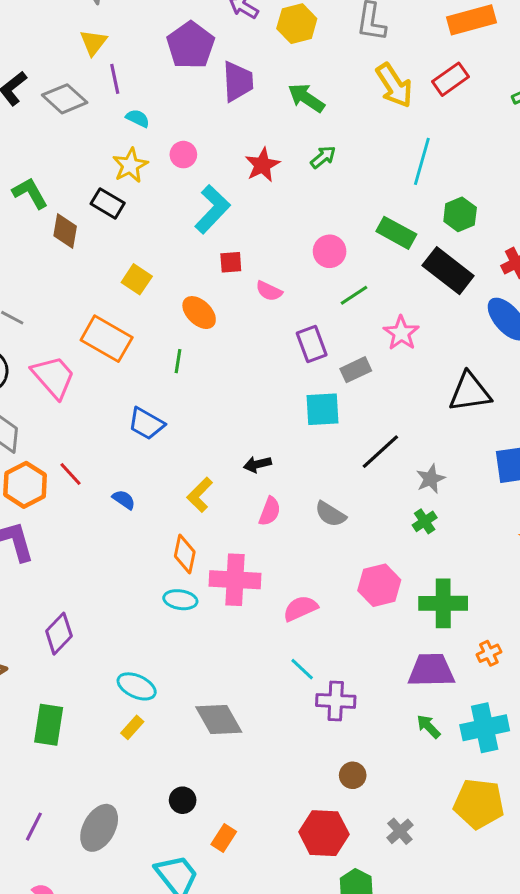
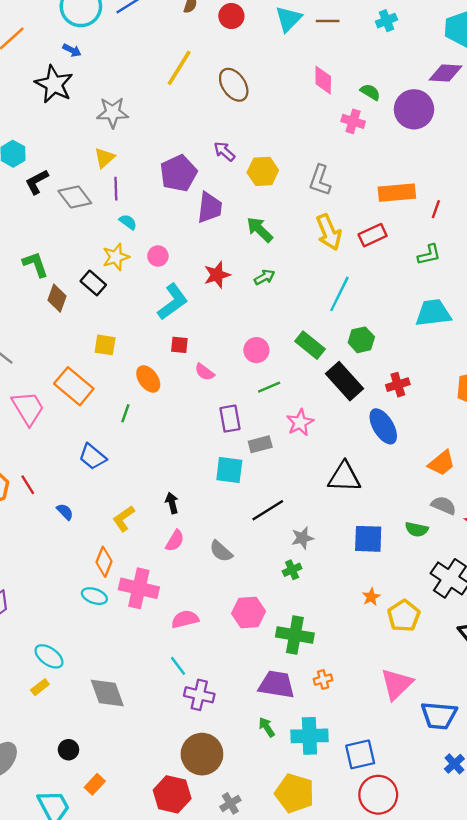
yellow square: (137, 279) -> (105, 345), turned -35
black arrow: (257, 464) -> (172, 503), turned 78
brown circle: (353, 775) -> (202, 754), size x2.0

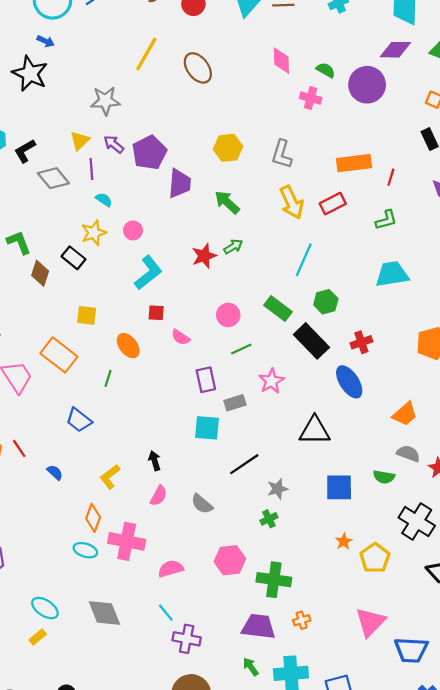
gray star: (112, 113) -> (105, 101), moved
purple arrow: (224, 151) -> (114, 144), moved
black L-shape: (37, 182) -> (25, 151), moved
red star: (217, 275) -> (204, 256), moved
gray diamond: (107, 693) -> (104, 613), moved

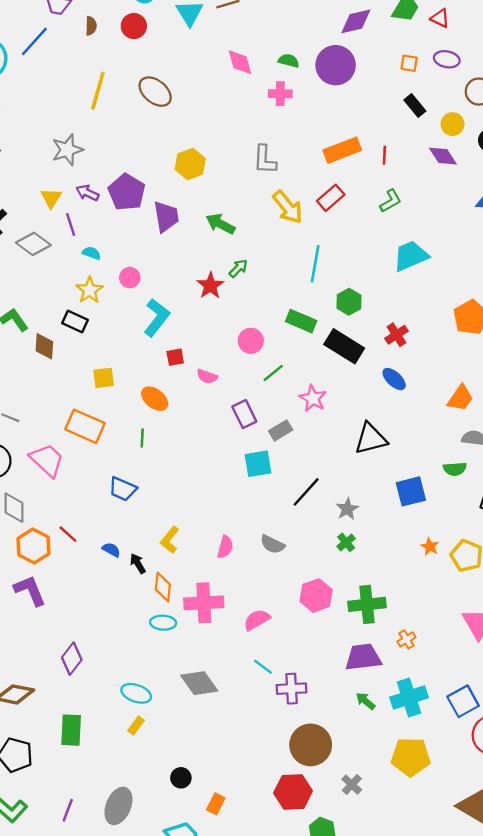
yellow hexagon: (228, 148) -> (190, 164), moved
blue ellipse: (349, 382) -> (394, 379), size x0.7
black arrow: (155, 461) -> (138, 563), moved

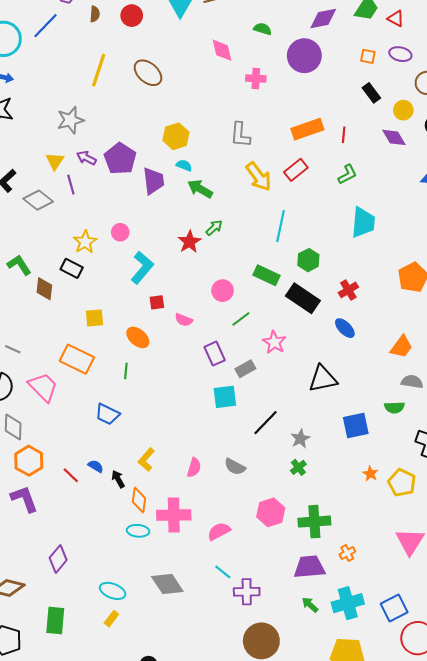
green semicircle: (289, 61) -> (263, 29), moved
cyan semicircle: (91, 253) -> (184, 165), moved
cyan trapezoid: (411, 256) -> (363, 222), turned 116
red line: (68, 534) -> (71, 475), moved

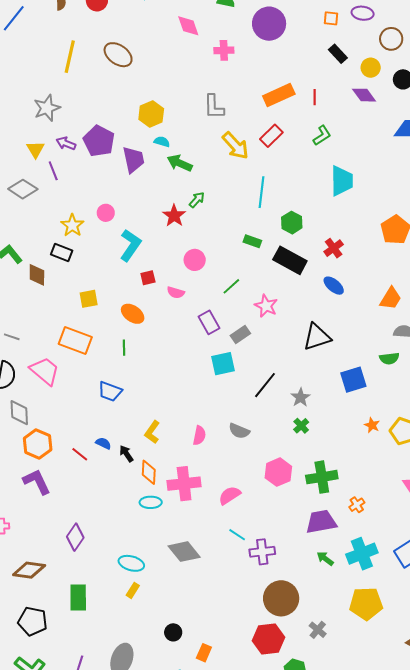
green rectangle: (266, 275) -> (252, 241), size x0.7
pink circle: (223, 291) -> (195, 260), moved

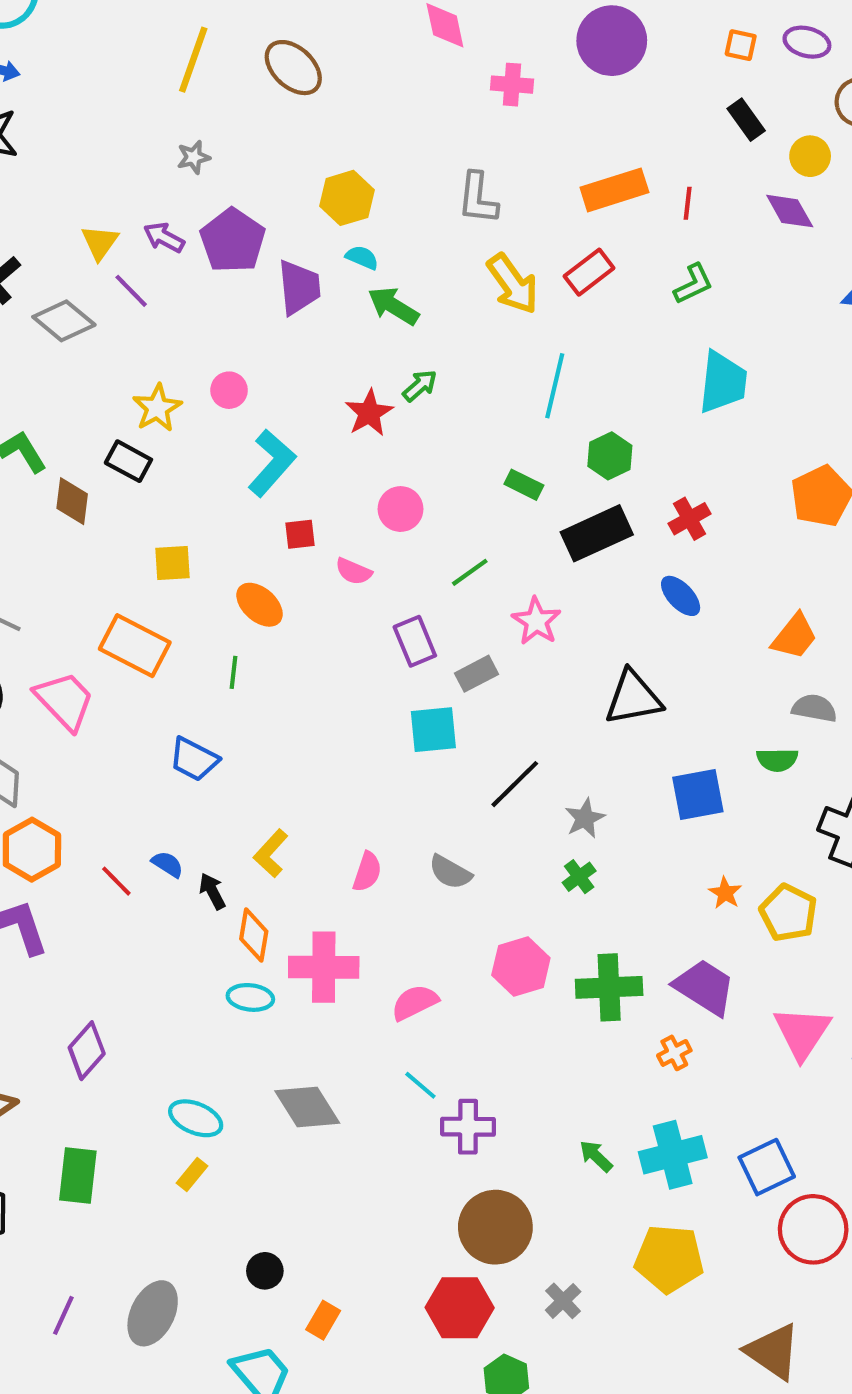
gray star: (47, 108) -> (194, 157), moved, size x0.6
purple line: (53, 171) -> (131, 291), turned -30
black rectangle: (290, 260) -> (597, 533), turned -60
purple trapezoid: (321, 522) -> (705, 987), moved, turned 36

